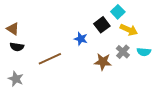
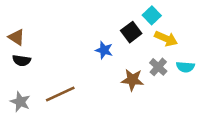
brown line: (50, 59) -> (60, 94), moved

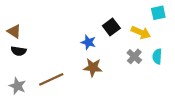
cyan square: (152, 15) -> (158, 13), moved, turned 32
cyan semicircle: (185, 67) -> (157, 56), turned 88
brown star: (132, 80) -> (93, 67), moved

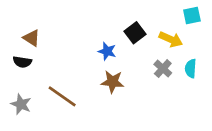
brown triangle: (14, 31) -> (32, 38), moved
brown line: (51, 79) -> (62, 96), turned 60

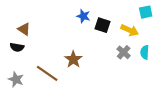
black square: (135, 33) -> (102, 25), turned -35
blue star: (107, 51) -> (83, 16), moved
brown star: (112, 82) -> (73, 59), moved, turned 30

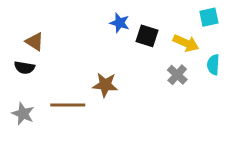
cyan semicircle: (145, 52) -> (213, 65), moved
brown star: (73, 59) -> (105, 85), turned -30
brown line: (47, 73) -> (68, 105), turned -35

